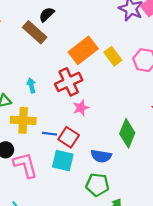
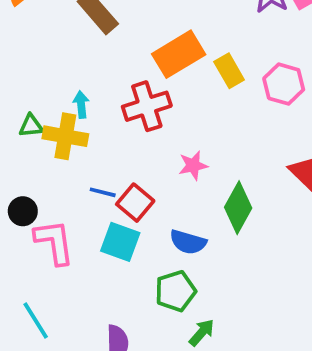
pink star: (81, 108) -> (193, 165), moved
yellow cross: (23, 120) -> (65, 136), moved
green pentagon: (97, 185) -> (175, 291), turned -30

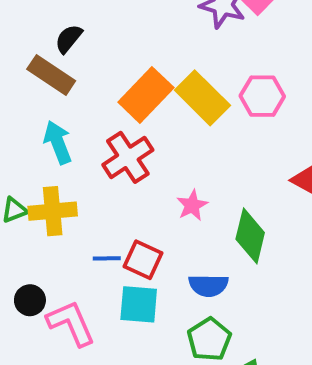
yellow rectangle: (229, 71) -> (202, 98), size x1.5
cyan arrow: (81, 105) -> (58, 142), moved, size x1.5

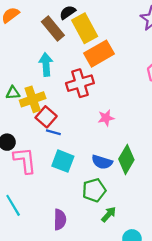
yellow rectangle: (202, 98) -> (85, 28), moved
yellow cross: (53, 211) -> (33, 99), turned -30
green diamond: (250, 236) -> (126, 159), moved
red square: (143, 260) -> (46, 117), moved

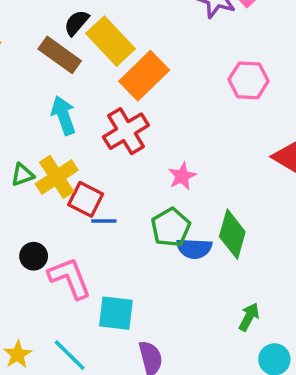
cyan square: (63, 161) -> (116, 313), moved
green pentagon: (94, 190) -> (171, 227), moved
green arrow: (109, 214) -> (249, 317), moved

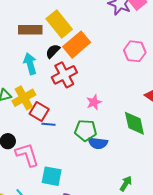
black semicircle: (76, 23) -> (53, 51), moved
brown rectangle: (60, 55) -> (30, 30), turned -40
green pentagon: (171, 227) -> (86, 130), turned 30
green diamond: (232, 234) -> (134, 123), moved, turned -32

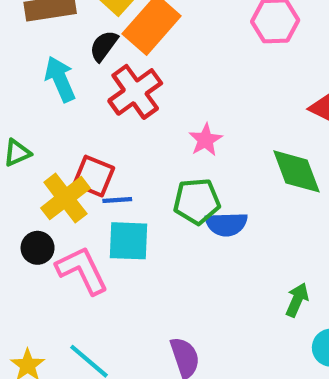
yellow cross: (24, 98) -> (65, 198), moved
cyan square: (52, 176) -> (128, 241), moved

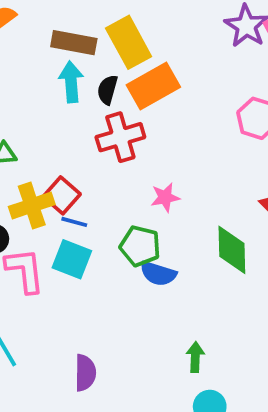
black semicircle: (104, 46) -> (107, 90), turned -40
cyan arrow: (60, 79) -> (71, 82), moved
green arrow: (297, 300) -> (195, 357), turned -40

